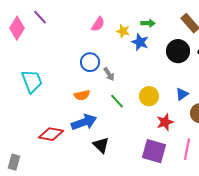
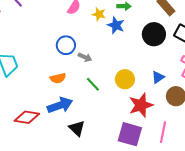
gray arrow: (109, 74) -> (85, 57), turned -32
red star: (165, 122) -> (141, 105), size x1.4

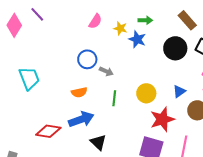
green line: (93, 84) -> (114, 98), turned 49

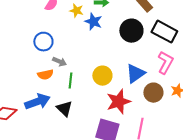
gray arrow: (106, 71) -> (59, 62), moved
blue triangle: (179, 91) -> (135, 74), size x1.5
orange semicircle: (79, 92) -> (45, 75), moved
black triangle: (98, 142) -> (64, 109), moved

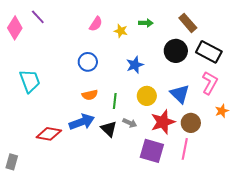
blue star: (93, 22) -> (135, 65), moved, turned 30
gray arrow: (59, 62) -> (130, 123), moved
blue triangle: (135, 74) -> (180, 94), turned -40
brown circle: (153, 93) -> (191, 123), moved

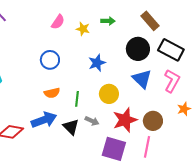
blue triangle: (180, 94) -> (142, 79), moved

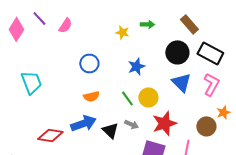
pink semicircle: (58, 22) -> (65, 25), moved
green line: (77, 99) -> (127, 98), moved, turned -42
brown circle: (153, 121) -> (206, 126), moved

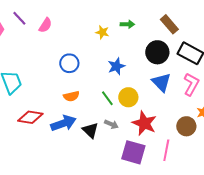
red star: (164, 123) -> (144, 123), turned -30
red diamond: (50, 135) -> (30, 117), moved

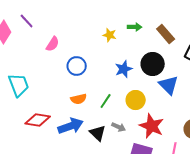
brown rectangle: (169, 24) -> (166, 34), moved
pink semicircle: (45, 25) -> (53, 44), moved
black circle: (157, 52) -> (153, 64), moved
green line: (107, 98) -> (106, 101), moved, turned 70

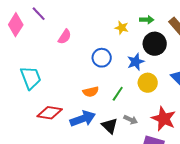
black circle: (153, 64) -> (155, 44), moved
blue circle: (77, 66) -> (102, 58), moved
yellow circle: (136, 100) -> (148, 83), moved

